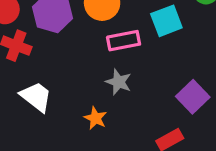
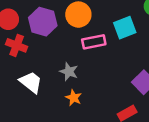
gray star: (119, 82) -> (69, 72), moved

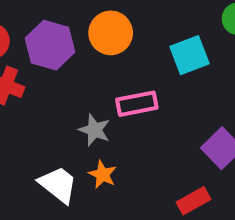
pink rectangle: (94, 42) -> (137, 104), moved
white trapezoid: (31, 82) -> (58, 185), moved

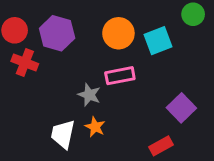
orange circle: (111, 33) -> (118, 33), moved
white trapezoid: (58, 185) -> (63, 134), turned -116

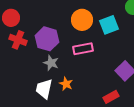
purple hexagon: (57, 33) -> (47, 39), moved
gray star: (89, 95) -> (51, 63), moved

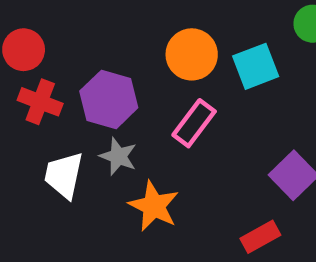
pink rectangle: (83, 49) -> (194, 123), turned -42
orange star: (66, 84) -> (154, 206), size x1.5
white trapezoid: (44, 89) -> (64, 175), moved

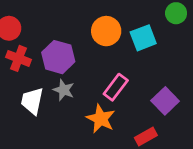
pink rectangle: (194, 123) -> (116, 87), moved
orange star: (154, 206) -> (101, 119), moved

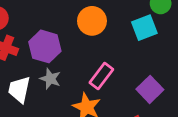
cyan square: (143, 38) -> (144, 28), moved

